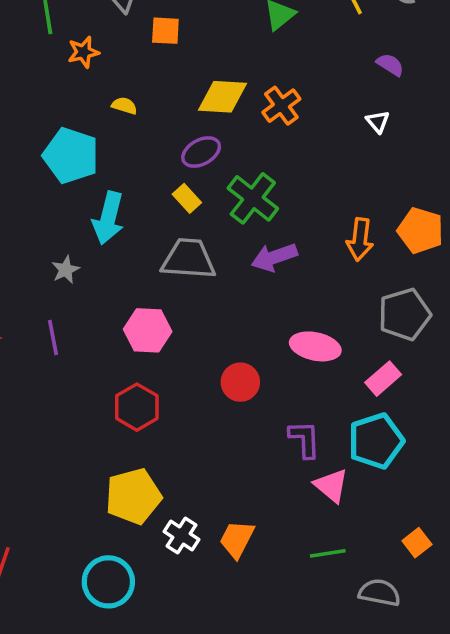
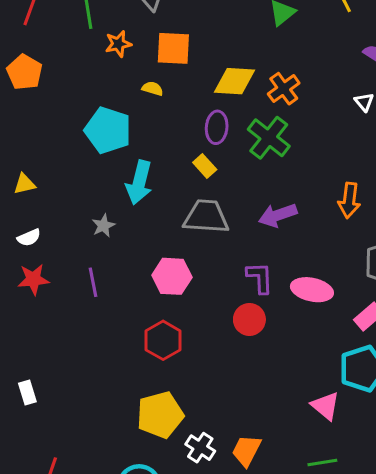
orange square: (165, 31) -> (173, 48), moved, size x1.4
purple ellipse: (201, 152) -> (217, 127), turned -56
green cross: (253, 198) -> (269, 138), moved
purple L-shape: (305, 439) -> (260, 278), moved

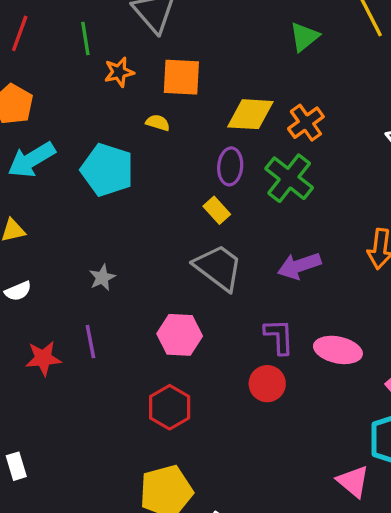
cyan arrow: (139, 182) -> (31, 160), moved, turned 45
gray trapezoid: (206, 217) -> (218, 267), turned 33
red star: (33, 279) -> (43, 358), moved

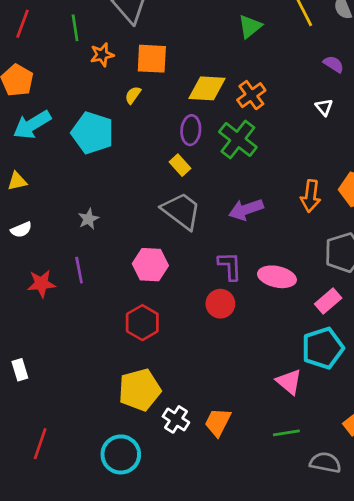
yellow semicircle: (158, 123) -> (133, 95), turned -72

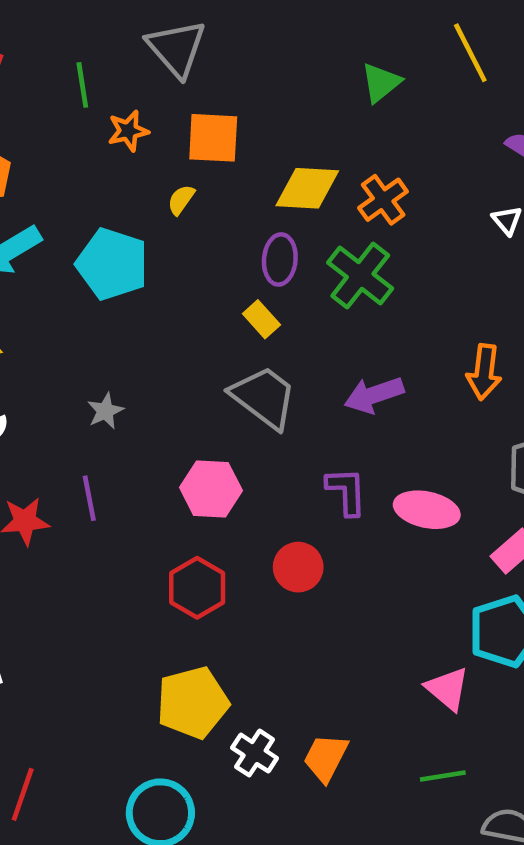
red circle: (220, 304) -> (298, 567), moved

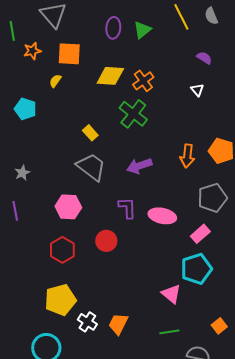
purple ellipse: (280, 259) -> (113, 28), moved
cyan pentagon: (112, 264) -> (25, 109), size x0.7

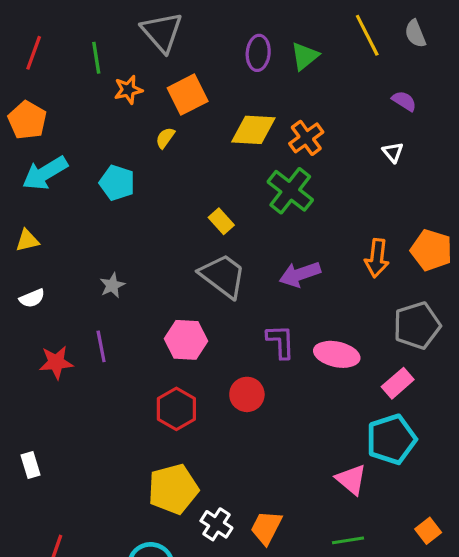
orange square: (69, 54) -> (188, 95), turned -30

